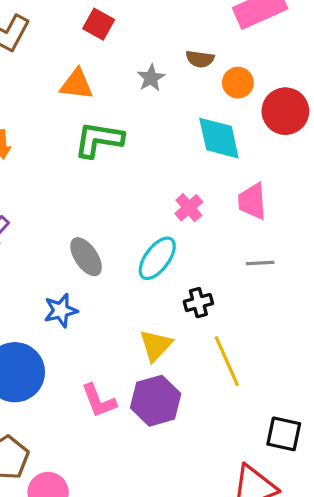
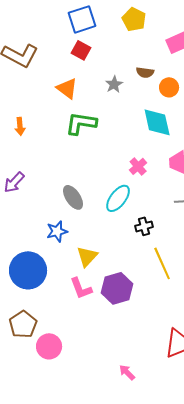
orange triangle: (77, 84) -> (67, 88), turned 30
yellow triangle: (156, 345) -> (87, 256), moved

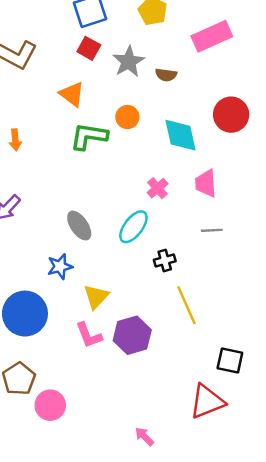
gray star: (114, 84) -> (129, 62), moved, size x1.5
orange circle: (169, 87) -> (127, 117), moved

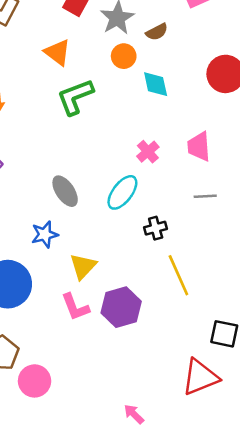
brown semicircle: (166, 75) -> (157, 32), turned -35
orange circle: (127, 117) -> (124, 56), moved
cyan diamond: (180, 135) -> (156, 84), moved, size x0.7
green L-shape: (89, 136) -> (75, 97), turned -30

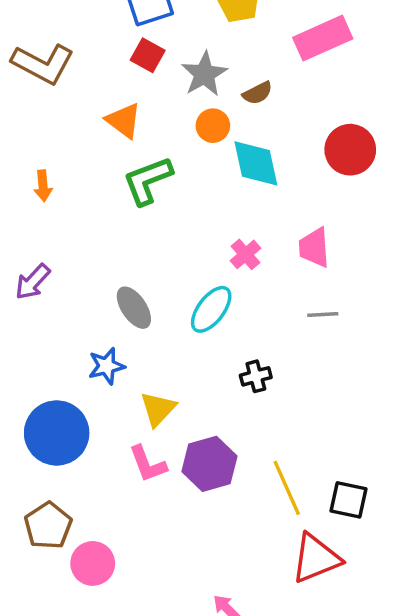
cyan diamond: (156, 84) -> (256, 163), size x1.4
black cross: (156, 228) -> (256, 376), moved
yellow line: (178, 275) -> (287, 488), moved

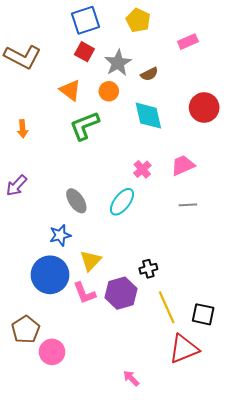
pink rectangle: (323, 38) -> (188, 42), size x0.6
orange circle: (213, 126) -> (109, 91), moved
pink trapezoid: (314, 248) -> (183, 165), turned 70
black cross: (256, 376) -> (148, 269), moved
blue circle: (57, 433) -> (50, 275), moved

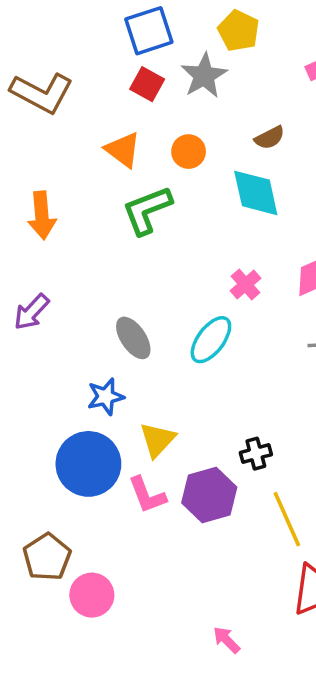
gray star: (118, 63) -> (204, 76), moved
brown semicircle: (149, 74) -> (270, 138), moved
orange arrow: (23, 129) -> (42, 215), size x1.5

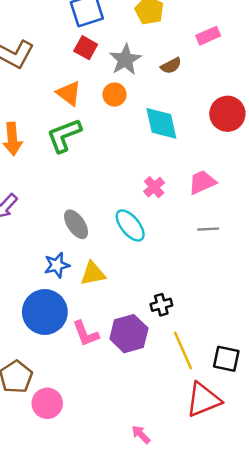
gray star: (204, 76) -> (125, 60), moved
brown semicircle: (270, 138) -> (171, 66), moved
green L-shape: (147, 210) -> (64, 135), moved
cyan ellipse: (211, 340) -> (130, 225), turned -76
yellow triangle: (157, 440) -> (93, 274), moved, turned 36

